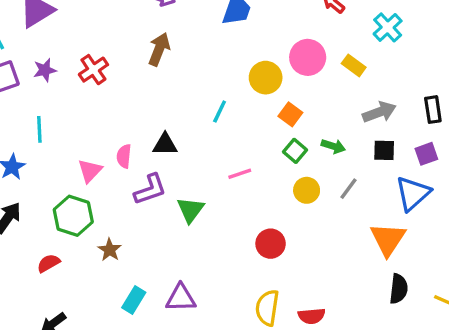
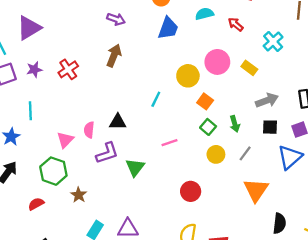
green arrow: (333, 146) -> (235, 124), turned 56
orange triangle: (388, 239) -> (256, 190), moved

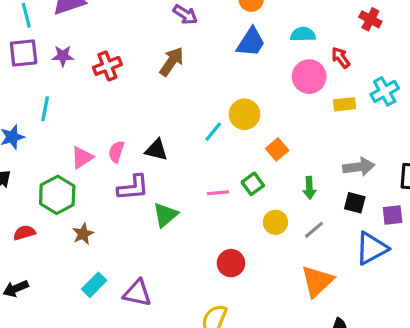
pink circle: (217, 62) -> (309, 77), moved
yellow rectangle: (249, 68) -> (345, 104), moved, turned -56
yellow circle: (188, 76) -> (245, 114), moved
green square: (208, 127) -> (253, 184), moved

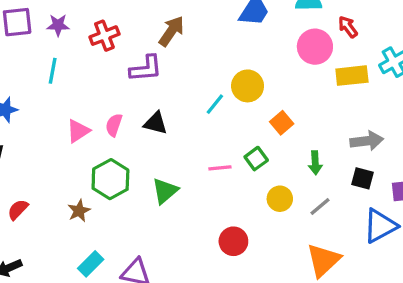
yellow rectangle: (345, 104) -> (352, 76), size x1.4
cyan line: (45, 109) -> (53, 71), moved
purple L-shape: (133, 188) -> (146, 69), moved
green hexagon: (57, 195) -> (110, 179), moved
red semicircle: (24, 233) -> (18, 210), turned -30

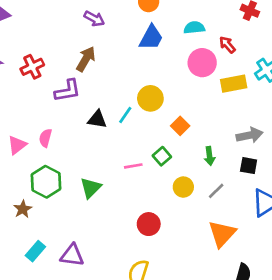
black triangle: (156, 123) -> (97, 119), moved

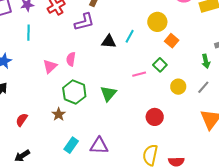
yellow circle: (150, 98) -> (157, 22), moved
green arrow: (210, 156) -> (206, 61), moved

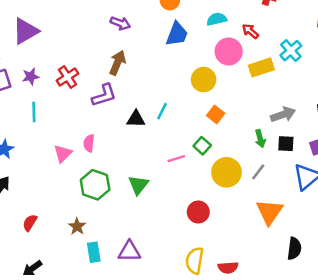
yellow circle: (157, 22) -> (204, 80), moved
yellow circle: (178, 87) -> (227, 172), size x1.5
brown star: (59, 114) -> (77, 226), moved
cyan rectangle: (71, 145) -> (94, 252), turned -42

